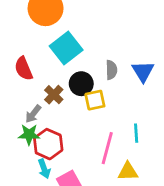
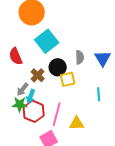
cyan line: (136, 133) -> (99, 94), moved
pink line: (107, 148) -> (57, 114), moved
cyan arrow: (44, 169) -> (31, 96), moved, turned 40
yellow triangle: (128, 172) -> (77, 123), moved

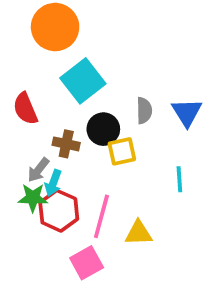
brown cross: (38, 75) -> (66, 144), turned -32

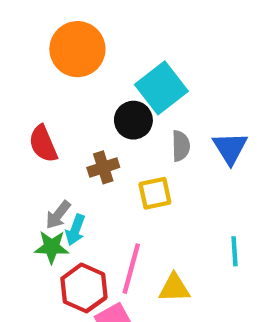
cyan square: (83, 81) -> (161, 88), moved
black circle: (103, 129) -> (133, 120), moved
brown cross: (66, 144) -> (103, 167), moved, turned -30
cyan line: (179, 179) -> (235, 251), moved
red hexagon: (59, 211) -> (84, 288), moved

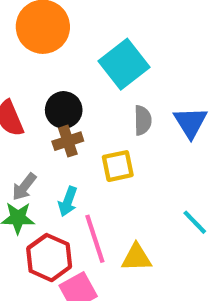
black circle: (133, 120) -> (64, 110), moved
cyan arrow: (75, 230) -> (68, 201), moved
cyan line: (235, 251) -> (195, 222), turned -40
pink line: (131, 269) -> (95, 239), turned -33

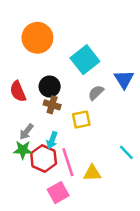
gray semicircle: (143, 120) -> (96, 93), turned -133
blue triangle: (191, 122) -> (124, 79), moved
brown cross: (68, 141) -> (52, 105), turned 35
red hexagon: (49, 258) -> (44, 158), moved

